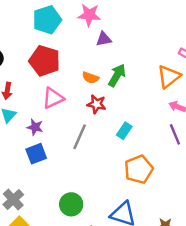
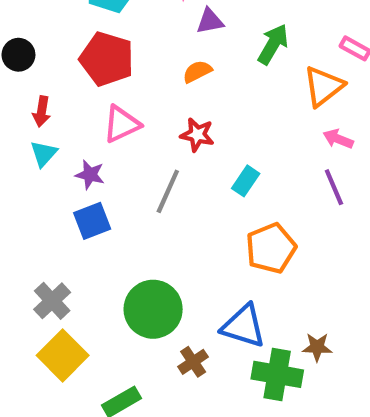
green arrow: (117, 75) -> (273, 44), moved
orange semicircle: (90, 78) -> (197, 72), moved, turned 133
green circle: (71, 204) -> (153, 309), size x1.4

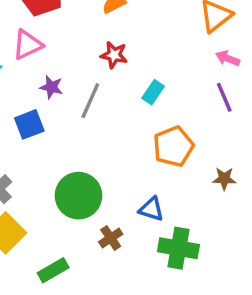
pink triangle: (122, 124) -> (28, 45), moved
purple star: (90, 175) -> (51, 87), moved
blue triangle: (244, 326) -> (151, 209), size x0.7
brown star: (317, 347) -> (224, 179), moved

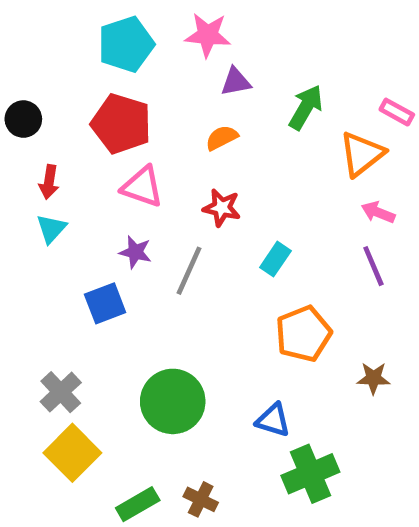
pink triangle: (28, 45) -> (142, 187), moved, turned 44
brown cross: (111, 238) -> (201, 499), moved, turned -30
green cross: (178, 248) -> (310, 474), turned -33

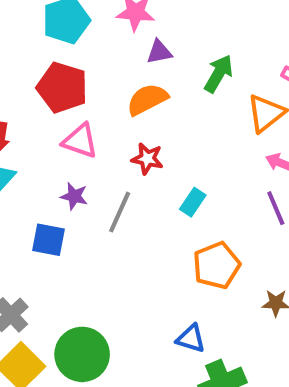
orange semicircle: (222, 138) -> (147, 99), size x1.5
blue square: (105, 303) -> (48, 240), turned 32
green circle: (173, 401) -> (82, 354), moved

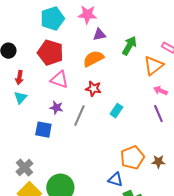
orange pentagon: (217, 265) -> (132, 158), moved

